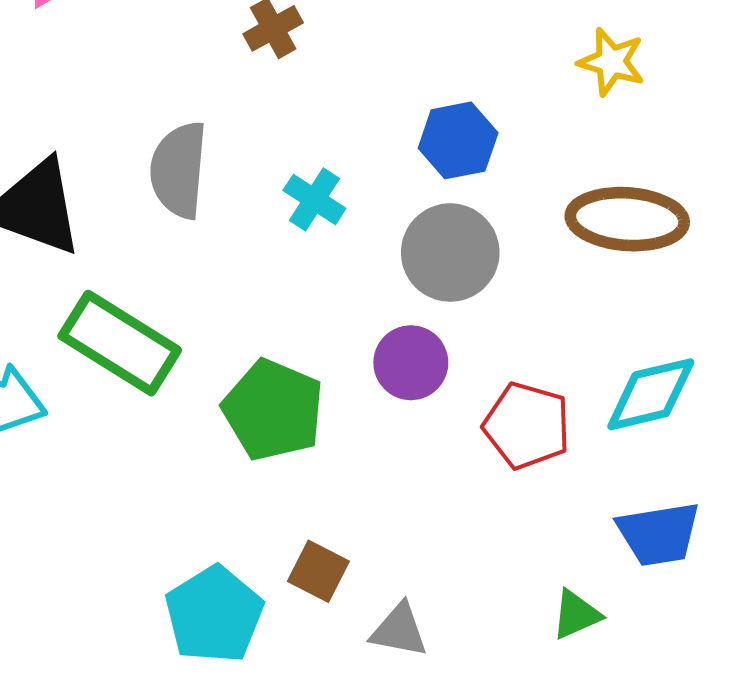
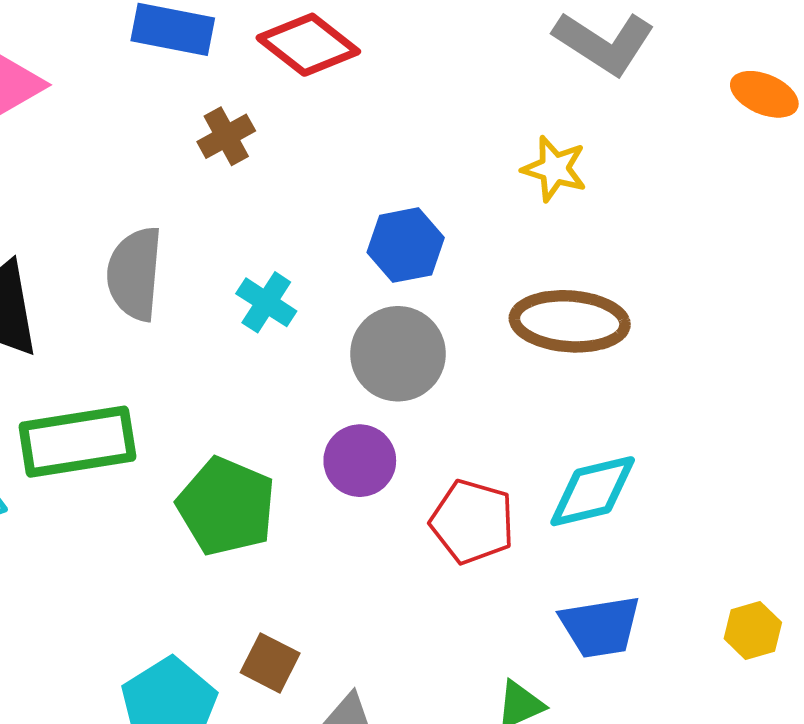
green rectangle: (120, 343) -> (77, 442), turned -41

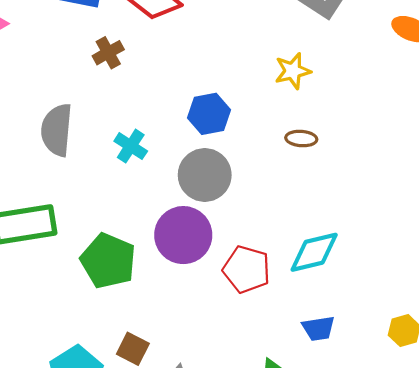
yellow star: (554, 169) -> (293, 71), turned -30
brown ellipse: (570, 321) -> (301, 139), moved, size x0.5
purple circle: (360, 461) -> (183, 235), size x1.4
blue trapezoid: (600, 627) -> (318, 328), size x0.7

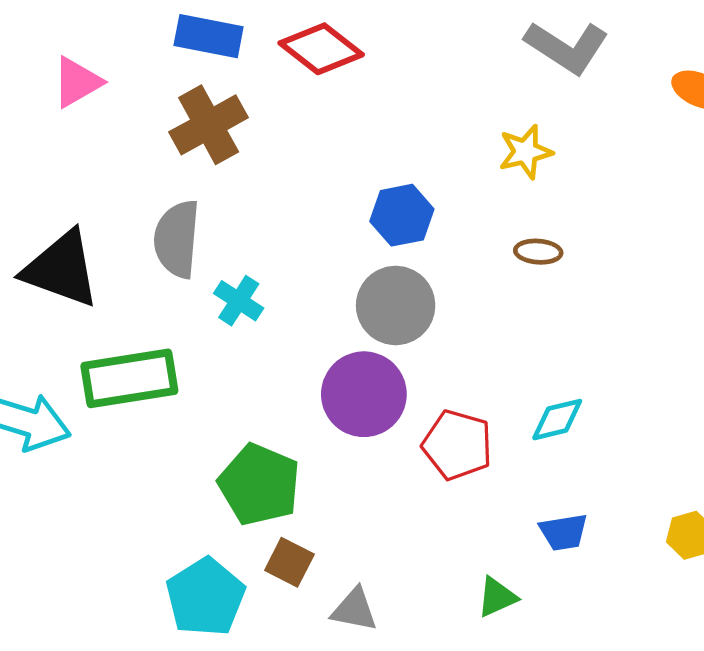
brown cross: (108, 53) -> (209, 125), moved, size x1.6
cyan cross: (131, 146) -> (239, 301), moved
cyan diamond: (314, 252) -> (557, 420), size x0.7
green pentagon: (108, 261) -> (259, 485), moved

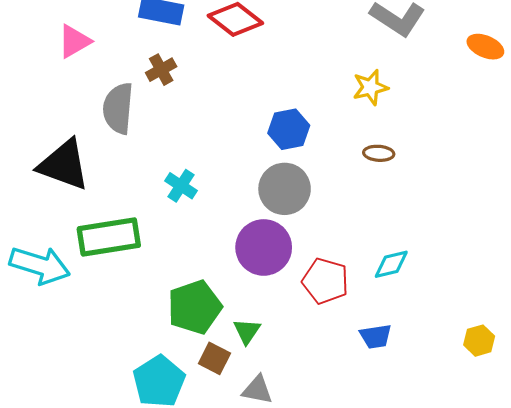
brown cross: (209, 125) -> (161, 70), size x0.6
gray semicircle: (177, 239) -> (118, 108), moved
green pentagon: (259, 485) -> (195, 307), turned 30
blue trapezoid: (564, 532) -> (376, 336), moved
green triangle: (497, 597) -> (247, 331), moved, turned -32

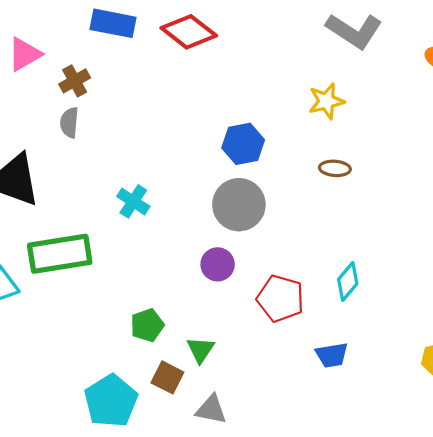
brown cross: (161, 70) -> (75, 81), moved
gray semicircle: (118, 108) -> (69, 123), size x0.6
purple circle: (264, 247) -> (218, 264), size x0.6
cyan diamond: (391, 264) -> (348, 281), turned -36
green pentagon: (195, 307) -> (147, 325), size x0.6

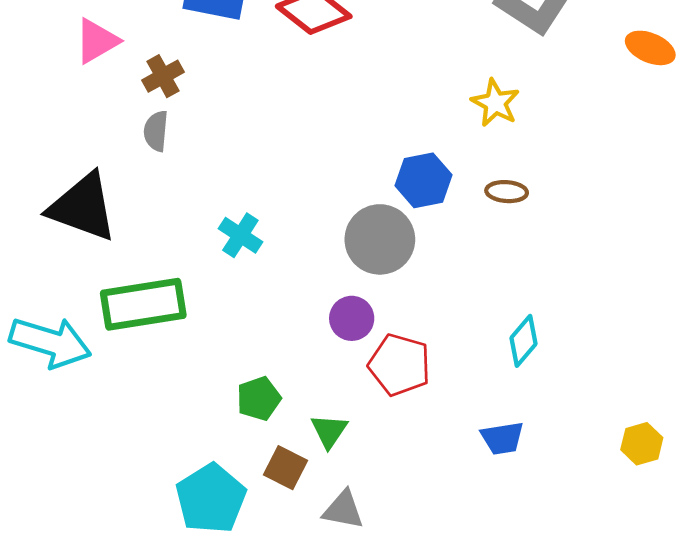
yellow star: (326, 101) -> (495, 103), turned -30
blue hexagon: (243, 144) -> (424, 180), moved
red pentagon: (280, 299) -> (400, 365), moved

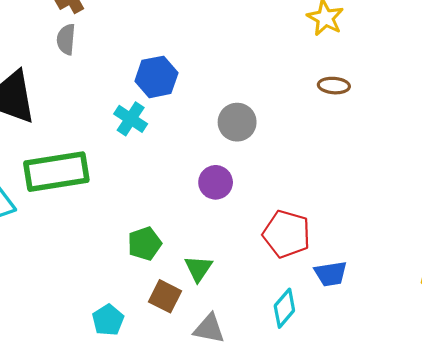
blue hexagon: (424, 180) -> (156, 77), moved
gray circle: (380, 239) -> (237, 122), size x0.7
cyan diamond: (523, 341) -> (284, 308), moved
red pentagon: (400, 365) -> (287, 234), moved
cyan pentagon: (211, 499) -> (108, 320), size x0.6

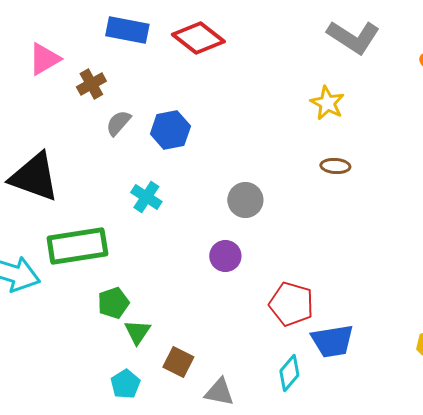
gray semicircle: (66, 39) -> (118, 123), moved, turned 36
blue hexagon: (156, 77) -> (170, 130), moved
green pentagon: (145, 244) -> (113, 303), moved
green triangle: (198, 268) -> (137, 332), moved
blue trapezoid: (331, 274) -> (332, 341), size x1.4

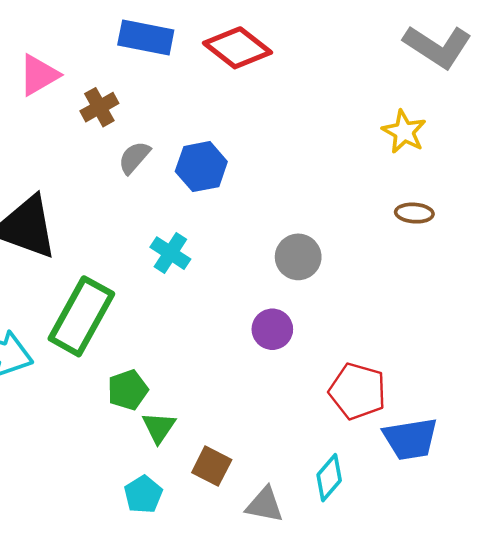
green rectangle: (77, 246) -> (81, 316), turned -52
cyan diamond: (289, 373) -> (329, 478), moved

